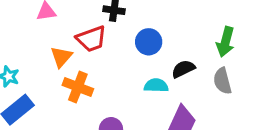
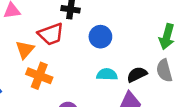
black semicircle: (183, 69) -> (137, 74), moved

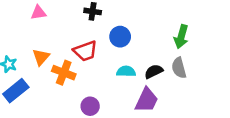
red trapezoid: (51, 34) -> (85, 51), moved
orange triangle: (25, 50) -> (41, 57), moved

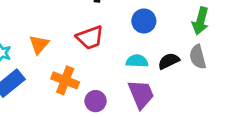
blue circle: (120, 37) -> (144, 21), moved
orange cross: (64, 73) -> (65, 80), moved
purple trapezoid: (146, 100) -> (141, 94), moved, turned -48

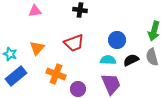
blue circle: (144, 21) -> (117, 40), moved

